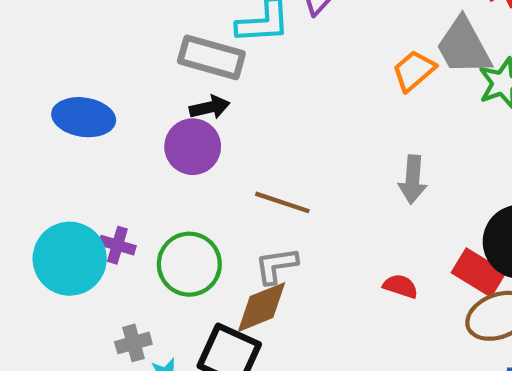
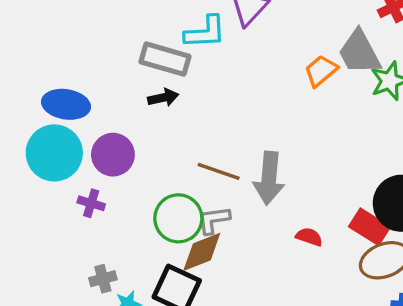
purple circle: (193, 147) -> (113, 155), moved
gray arrow: (413, 180) -> (269, 178), moved, size x1.4
cyan circle: (70, 259) -> (54, 153), moved
green circle: (189, 264) -> (178, 218), moved

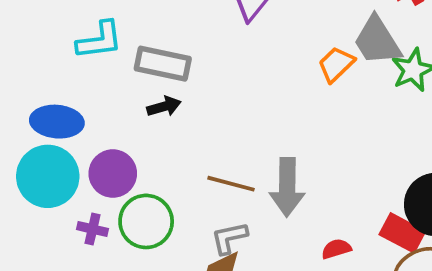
cyan L-shape: (205, 32) -> (100, 40), moved
green circle: (178, 218) -> (146, 221), moved
red semicircle: (309, 237) -> (336, 249), turned -32

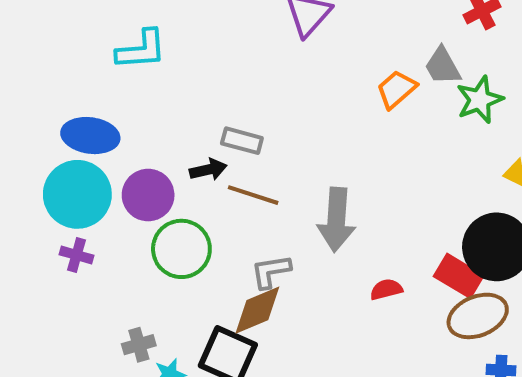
gray trapezoid: (377, 41) -> (443, 66), size x0.7
gray rectangle: (163, 64) -> (242, 141), moved, size x0.7
black arrow: (164, 106) -> (208, 170), moved
brown line: (231, 184) -> (253, 195), moved
purple cross: (93, 229) -> (76, 255), moved

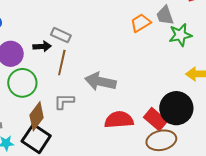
brown line: (253, 195) -> (62, 63), turned 75
gray arrow: (336, 220) -> (100, 82), turned 88
red semicircle: (386, 289) -> (119, 120), size x1.8
brown diamond: (257, 310) -> (37, 116), moved, turned -40

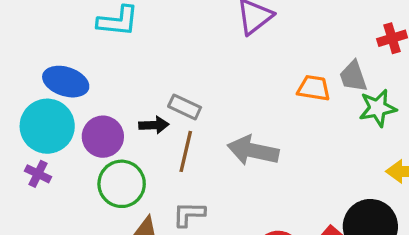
orange trapezoid: (141, 23) -> (314, 88), turned 40
gray arrow: (100, 82) -> (253, 151), moved

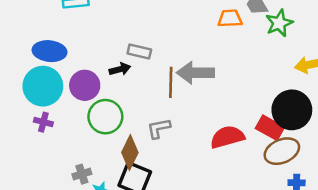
brown line: (186, 151) -> (171, 82), moved

